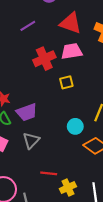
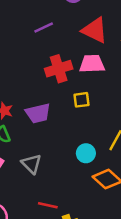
purple trapezoid: (27, 112) -> (38, 113), moved
gray triangle: (31, 140) -> (32, 164), turned -36

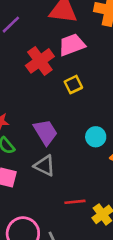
purple trapezoid: (38, 113) -> (46, 132), moved, turned -90

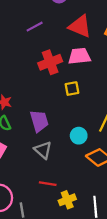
gray triangle: (45, 166) -> (43, 150), moved

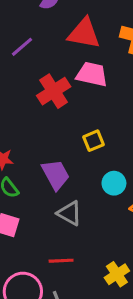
pink trapezoid: (79, 56) -> (92, 74), turned 30
yellow square: (72, 89) -> (93, 141), moved
red line: (48, 184) -> (61, 261), moved

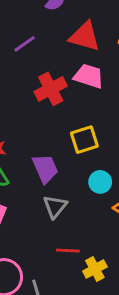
yellow square: (93, 141) -> (84, 140), size x1.4
gray triangle: (69, 213) -> (55, 207), turned 35
red line: (61, 261) -> (68, 251), moved

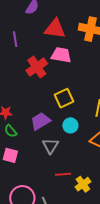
purple line: (25, 44) -> (15, 39), turned -56
purple trapezoid: (45, 169) -> (40, 121), turned -90
cyan circle: (100, 182) -> (70, 125), moved

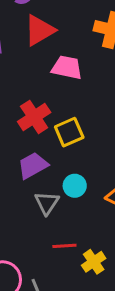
red triangle: (55, 29) -> (39, 30), moved, turned -40
red cross: (37, 67) -> (34, 117), moved
cyan circle: (70, 125) -> (75, 186), moved

